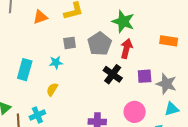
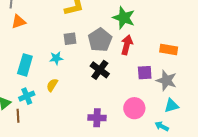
orange triangle: (40, 17) -> (19, 22), moved
orange rectangle: (169, 41) -> (169, 49), moved
black cross: (113, 74) -> (100, 70), moved
cyan cross: (37, 115) -> (27, 96), moved

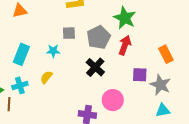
orange rectangle: (169, 49) -> (166, 54), turned 48
pink circle: (134, 108) -> (113, 100), moved

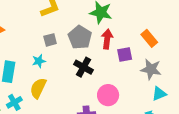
purple square: (140, 75) -> (125, 55), moved
yellow semicircle: (46, 77) -> (38, 88), size x1.5

